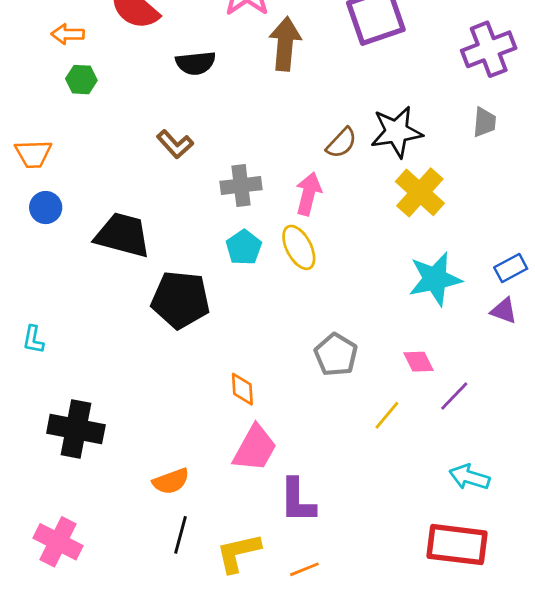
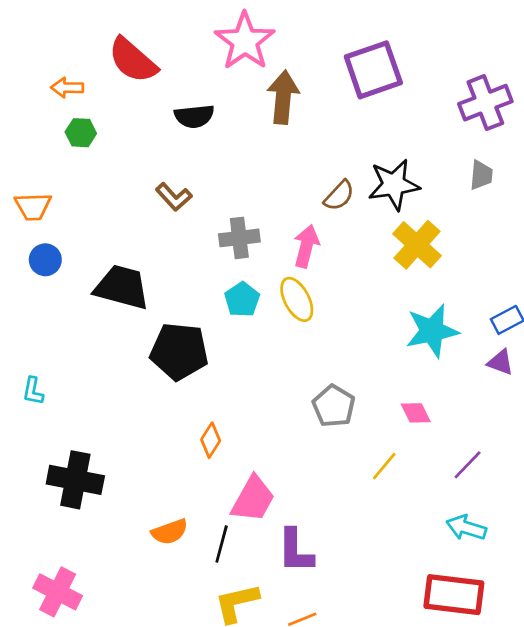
orange diamond: (242, 389) -> (211, 440), moved, turned 36
purple line: (454, 396) -> (468, 465), moved
black line: (180, 535) -> (222, 544), moved

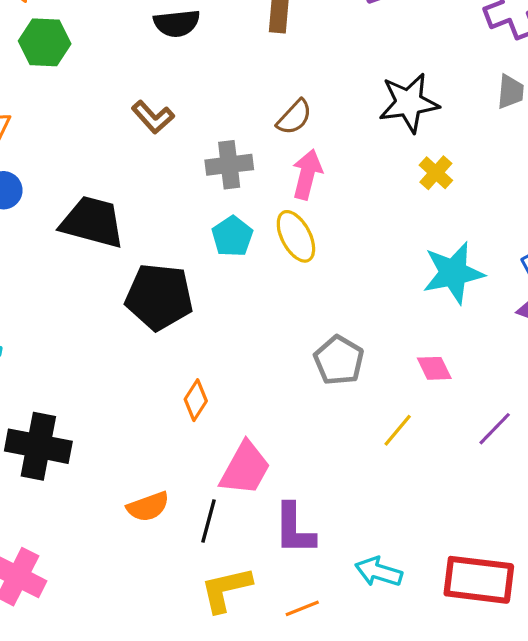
green hexagon: (81, 133) -> (45, 42), size x1.4
brown semicircle: (339, 196) -> (294, 117), moved
yellow cross: (417, 245) -> (436, 173), size x0.6
cyan arrow: (466, 528) -> (379, 572), moved

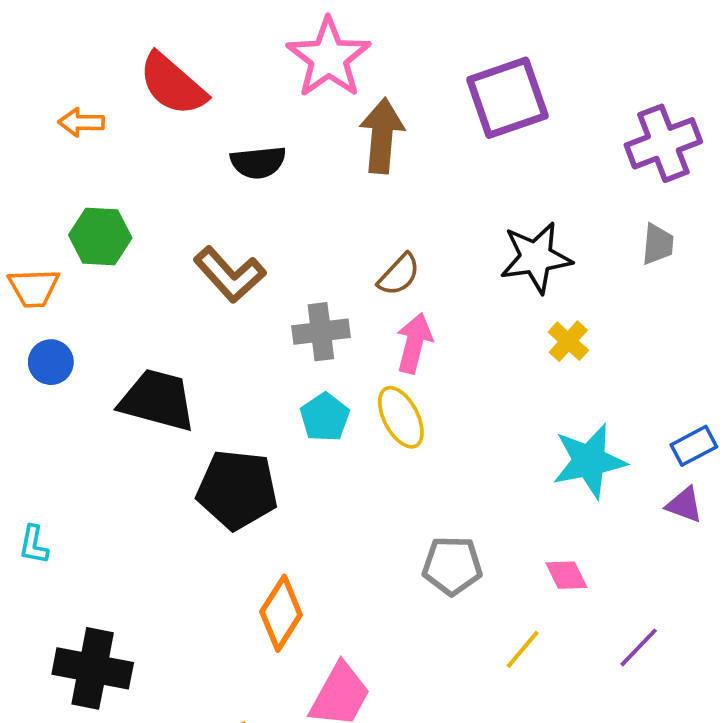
green hexagon: (45, 42) -> (100, 237), moved
brown L-shape: (153, 117) -> (230, 275), size x1.4
gray pentagon: (339, 360) -> (452, 566), turned -30
orange diamond: (196, 400) -> (281, 613), size x1.5

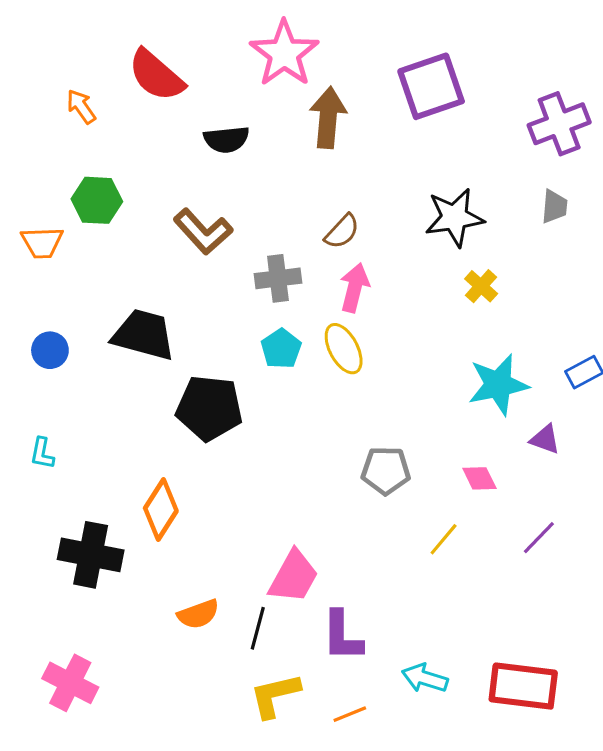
orange arrow: (81, 122) -> (81, 107), turned 54
blue circle: (51, 362) -> (50, 350), moved
purple triangle: (684, 505) -> (545, 439), moved
orange diamond: (281, 613) -> (161, 510), moved

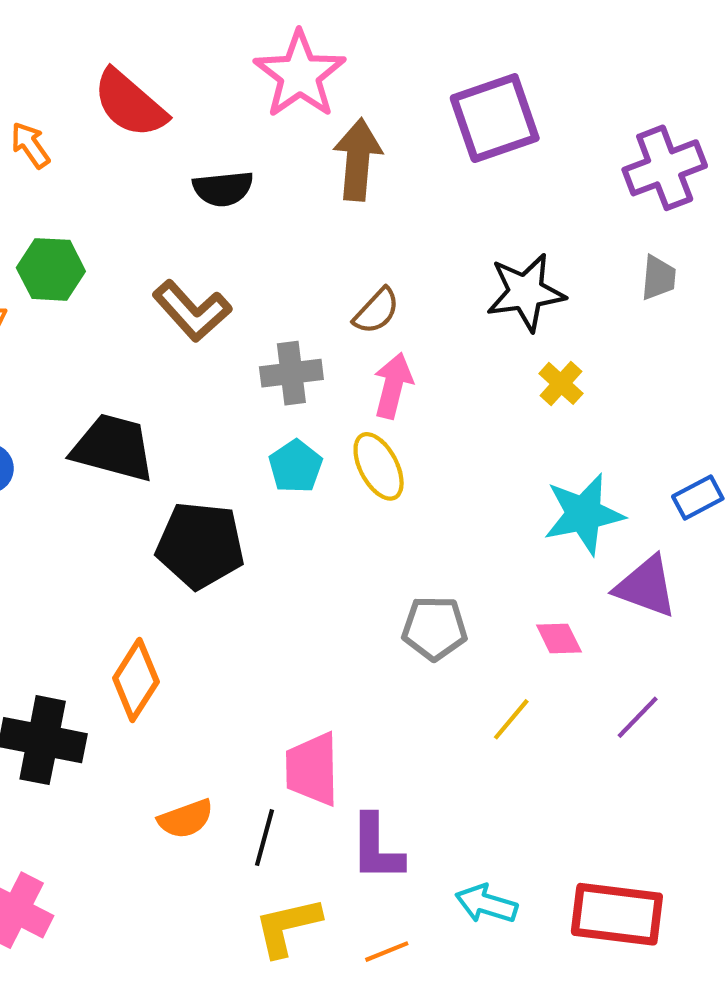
purple triangle: (545, 439) -> (646, 587), size x1.6
pink trapezoid: (294, 577) -> (312, 769), turned 150

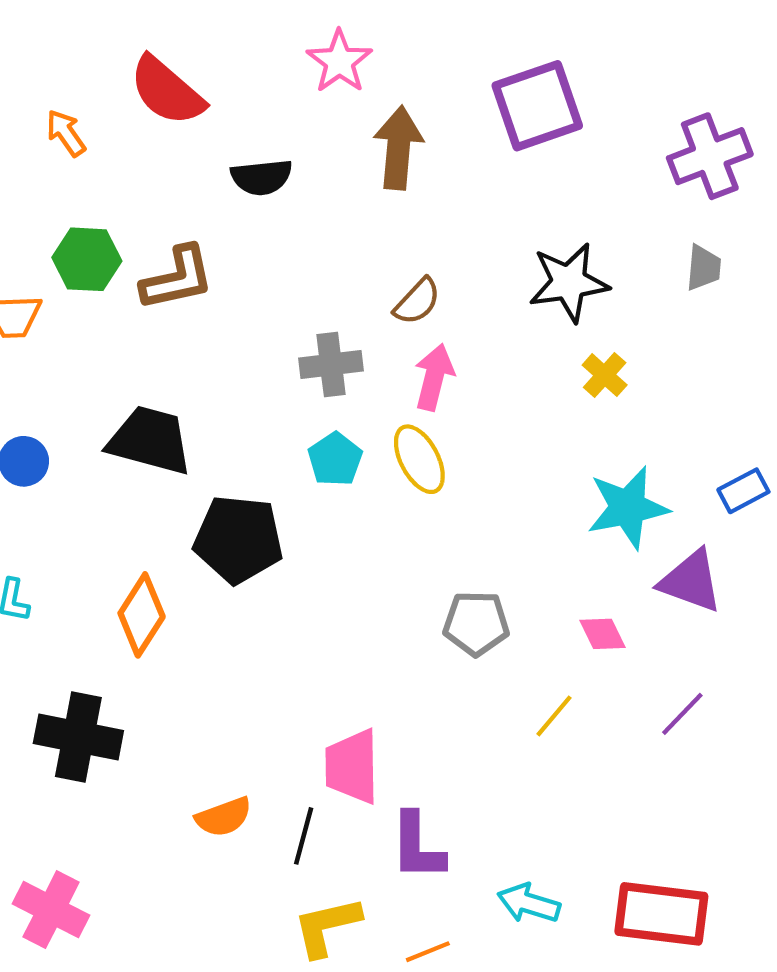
pink star: (300, 75) -> (339, 61), size x0.7
brown L-shape: (192, 311) -> (177, 278), moved, turned -60
orange diamond: (136, 680) -> (142, 615), moved

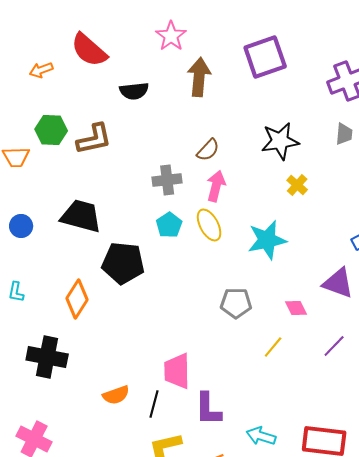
orange arrow: (66, 133) -> (41, 70), turned -75
cyan star: (628, 508) -> (267, 240), moved

